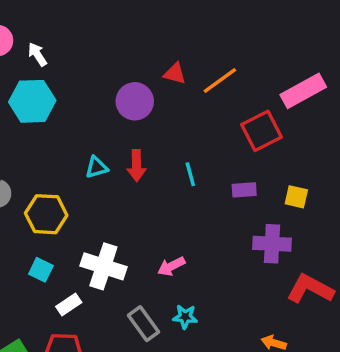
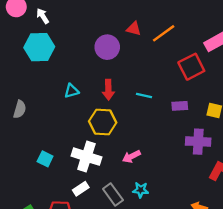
cyan triangle: (97, 167) -> (72, 91), moved
cyan line: (190, 174) -> (144, 95), turned -63
yellow hexagon: (46, 214) -> (103, 122), moved
white rectangle: (69, 305) -> (81, 189), moved

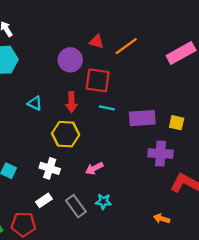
red square: (191, 67) -> (98, 80), moved, turned 35
cyan triangle: (72, 91) -> (35, 103), turned 42
purple rectangle: (180, 106) -> (142, 118), size x1.6
white cross: (86, 157) -> (50, 168), size x0.7

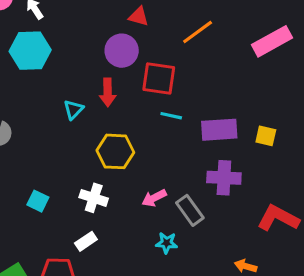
red triangle: (97, 42) -> (139, 16), moved
red arrow: (71, 102) -> (108, 92), moved
cyan triangle: (35, 103) -> (73, 110), turned 49
purple cross: (161, 154) -> (224, 178), moved
gray rectangle: (76, 206) -> (190, 210), moved

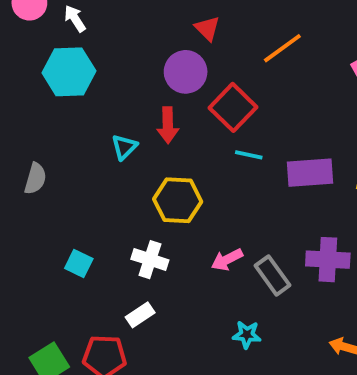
red triangle: (139, 16) -> (207, 28), turned 30
red square: (159, 79) -> (233, 107), turned 36
purple cross: (224, 178) -> (328, 260), moved
cyan star: (167, 243) -> (247, 335), moved

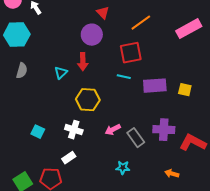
cyan hexagon: (69, 72) -> (17, 35), moved
red square: (233, 107) -> (131, 53), moved, turned 35
gray semicircle: (35, 179) -> (22, 71), moved

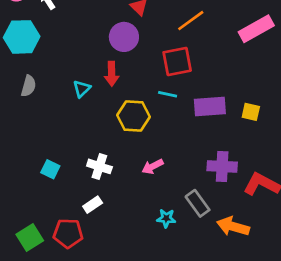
yellow hexagon: (88, 100) -> (133, 116), moved
gray rectangle: (136, 138) -> (198, 203), moved
orange arrow: (172, 174) -> (233, 226), size x1.6

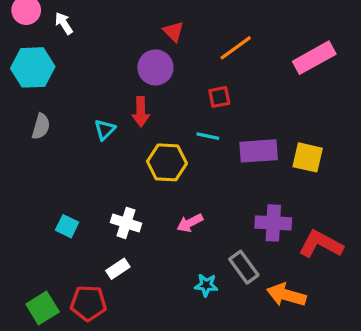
red square: (177, 61) -> (219, 97), size x0.6
yellow square: (251, 112) -> (308, 157), size x1.4

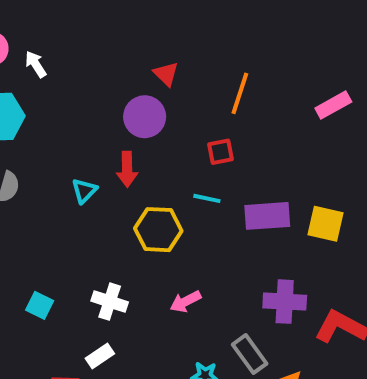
orange line: (236, 48) -> (240, 93), turned -36
pink rectangle: (314, 58) -> (333, 105), size x0.7

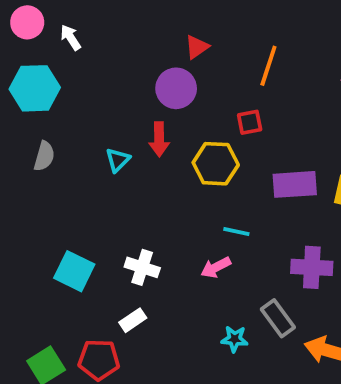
red triangle: (166, 74) -> (197, 47), turned 40
cyan line: (207, 198) -> (236, 232), moved
yellow hexagon: (158, 230) -> (216, 164), moved
cyan square: (40, 305) -> (74, 271), size x1.5

